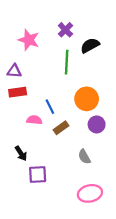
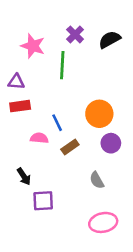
black semicircle: (90, 45) -> (110, 40), moved
green line: (67, 62) -> (62, 65), moved

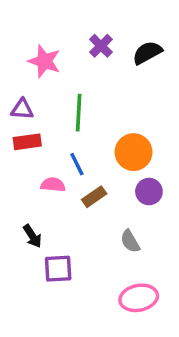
green line: (62, 65) -> (79, 113), moved

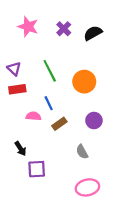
pink star: (44, 61) -> (28, 27), moved
purple triangle: (22, 109) -> (14, 69), turned 40
green line: (79, 113) -> (50, 71), turned -30
orange circle: (134, 152) -> (84, 82), moved

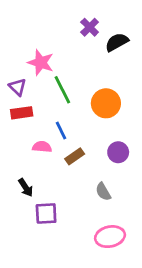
pink star: (28, 27) -> (41, 63), moved
purple cross: (64, 29) -> (90, 27), moved

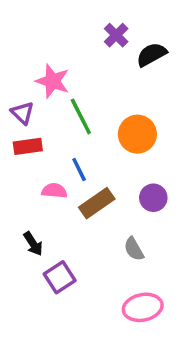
brown rectangle: (75, 156) -> (97, 203), size x1.4
purple square: (46, 213) -> (60, 277), turned -30

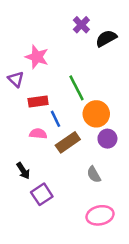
green line: (81, 116) -> (76, 88), moved
orange circle: (137, 134) -> (96, 114), moved
red rectangle: (28, 146) -> (38, 101), moved

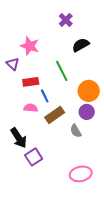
black semicircle: (106, 38) -> (81, 45), moved
orange circle: (96, 114) -> (89, 91), moved
black arrow: (23, 171) -> (19, 138), size x1.5
gray semicircle: (94, 175) -> (76, 131), moved

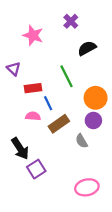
pink star: (30, 46) -> (33, 35), moved

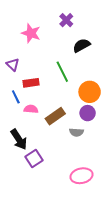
blue line: (48, 103) -> (16, 97), moved
gray semicircle: (82, 141) -> (76, 132), turned -56

